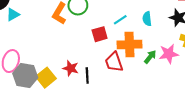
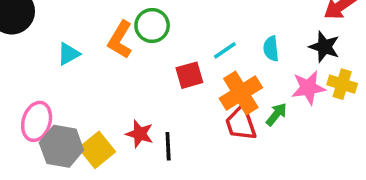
cyan triangle: (13, 15) -> (69, 54), moved
orange cross: (130, 45) -> (241, 93), turned -30
pink star: (169, 54) -> (308, 88), moved
red trapezoid: (114, 62) -> (241, 123), moved

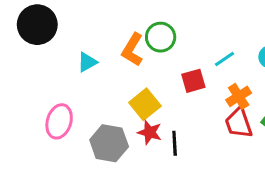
orange cross: (241, 93) -> (239, 96), size x0.7
gray hexagon: (61, 146) -> (109, 143), moved
yellow square: (97, 150) -> (145, 104), moved

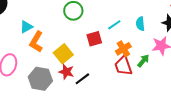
orange L-shape: (132, 50) -> (36, 42), moved
black line: (175, 143) -> (82, 79), turned 56

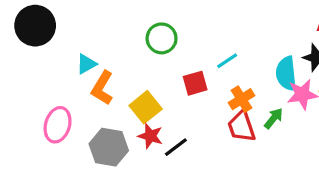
cyan semicircle: (140, 24) -> (286, 74), moved, size x1.5

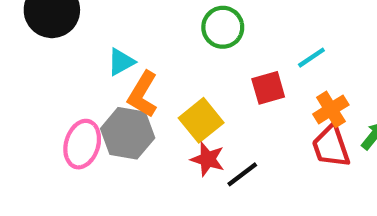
gray hexagon: (109, 147) -> (128, 133), moved

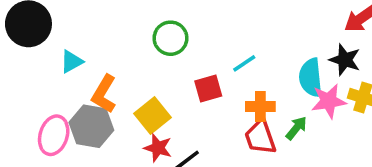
cyan triangle: (121, 62) -> (72, 62), moved
orange cross: (331, 109) -> (260, 107), turned 32

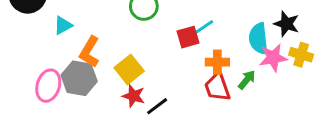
red square: (208, 89) -> (188, 37), moved

